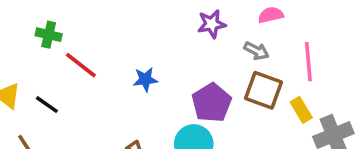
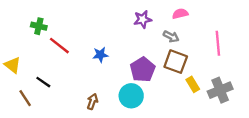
pink line: (308, 62) -> (218, 43), moved
black line: (47, 105) -> (43, 82), moved
yellow rectangle: (301, 110) -> (193, 84), moved

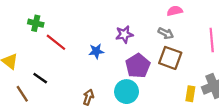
purple star: (143, 19) -> (124, 34), moved
yellow rectangle: (193, 84) -> (190, 94), moved, turned 40

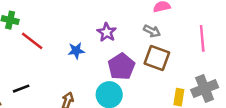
purple star: (124, 34) -> (107, 32), turned -30
black line: (40, 78) -> (21, 89), moved, turned -56

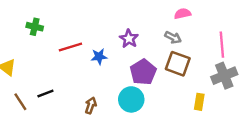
red line: (32, 41) -> (70, 47), moved, turned -55
gray cross: (205, 89) -> (224, 76), moved

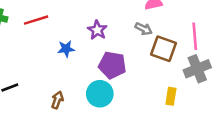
red line: (70, 47) -> (36, 20), moved
brown square: (178, 64) -> (163, 49), moved
purple pentagon: (143, 72) -> (112, 65), turned -30

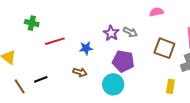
red line: (36, 20) -> (55, 41), moved
gray arrow: (144, 29) -> (130, 32), moved
brown arrow: (57, 100) -> (80, 72), moved, turned 88

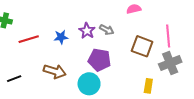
blue star: (86, 48) -> (61, 37), moved
brown arrow: (80, 72) -> (55, 71), size x1.5

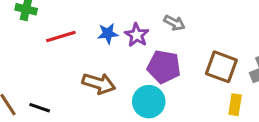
purple star: (87, 31) -> (137, 35), moved
brown square: (142, 46) -> (221, 67), moved
black line: (14, 79) -> (40, 108), moved, turned 40

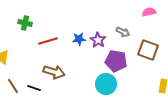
brown square: (221, 67) -> (148, 50), moved
brown arrow: (99, 83) -> (54, 72), moved

